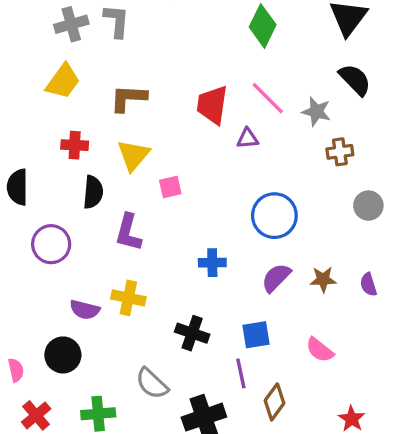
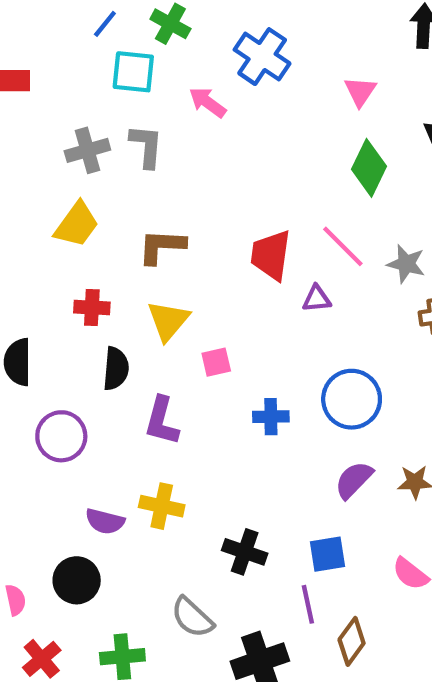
green diamond: (263, 26) -> (369, 168), moved
blue cross: (212, 263) -> (271, 417), moved

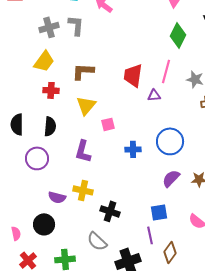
pink line: (343, 246) -> (166, 71), turned 60
red cross: (92, 308) -> (51, 90), moved
black semicircle: (116, 369) -> (50, 126), moved
black cross: (245, 552) -> (110, 211), moved

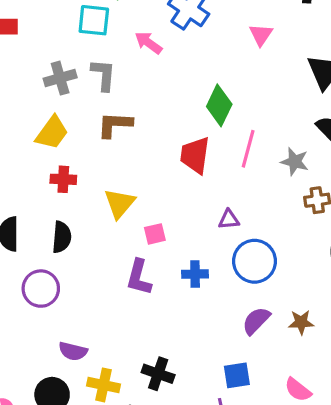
green diamond: (178, 35) -> (219, 105), moved
brown L-shape: (83, 71) -> (115, 125), moved
purple triangle: (154, 95) -> (229, 219), moved
purple L-shape: (83, 151) -> (139, 277), moved
yellow cross: (83, 190) -> (103, 385), moved

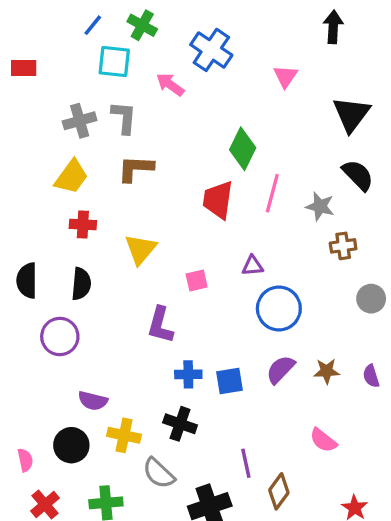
pink square: (155, 234) -> (197, 281), moved
blue cross: (195, 274) -> (188, 374), moved
blue square: (237, 375) -> (229, 381), moved

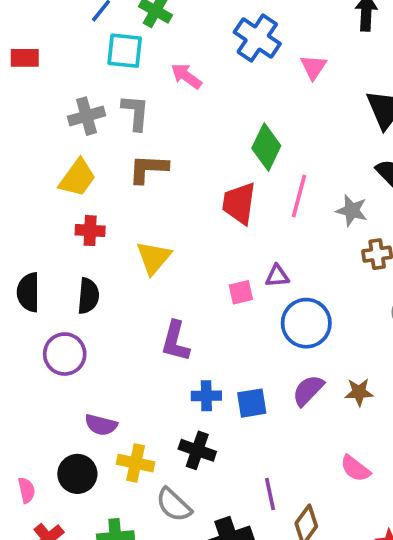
blue cross: (211, 50) -> (257, 38), moved
pink square: (197, 281) -> (241, 292), moved

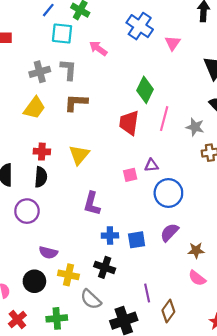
red cross: (90, 231) -> (42, 152), moved
brown star: (359, 392) -> (196, 250), moved

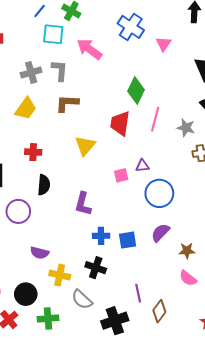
pink arrow: (98, 48) -> (89, 49), size x1.4
yellow triangle: (79, 155) -> (85, 146), moved
black semicircle: (41, 177) -> (44, 185), moved
black circle: (34, 281) -> (26, 294), moved

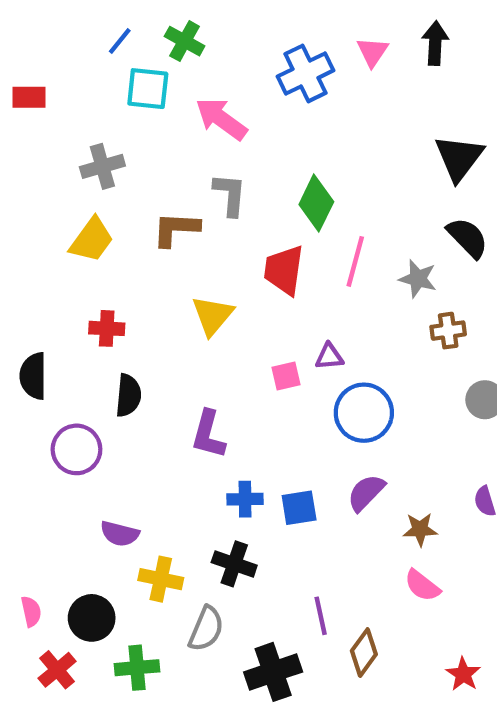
blue cross: (131, 27) -> (306, 73), turned 30
pink triangle: (164, 44) -> (373, 52), moved
gray L-shape: (60, 70) -> (230, 194), moved
gray semicircle: (82, 299) -> (206, 629), turned -110

